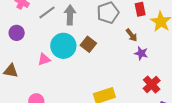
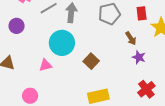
brown square: (88, 44) -> (91, 61), moved
pink triangle: (44, 59) -> (45, 65), moved

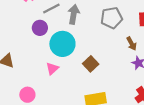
purple circle: (17, 26) -> (40, 28), moved
pink triangle: (45, 65) -> (52, 69), moved, turned -32

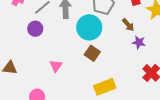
cyan circle: (62, 44) -> (89, 27), moved

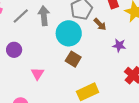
brown arrow: (128, 25) -> (100, 24), moved
purple circle: (35, 29) -> (14, 50), moved

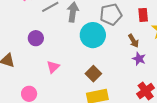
brown arrow: (100, 24) -> (133, 41), moved
brown square: (73, 59) -> (93, 74), moved

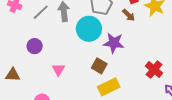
brown arrow: (133, 41) -> (129, 15), moved
purple star: (139, 59) -> (114, 43), moved, size x1.5

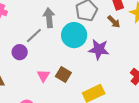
gray line: (41, 12) -> (34, 35), moved
brown square: (99, 66) -> (63, 74), moved

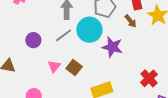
gray line: (34, 35) -> (63, 35), moved

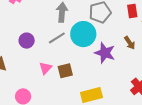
brown arrow: (131, 21) -> (130, 43), moved
brown square: (74, 68) -> (65, 71), turned 35

